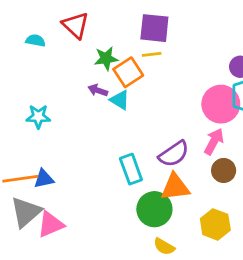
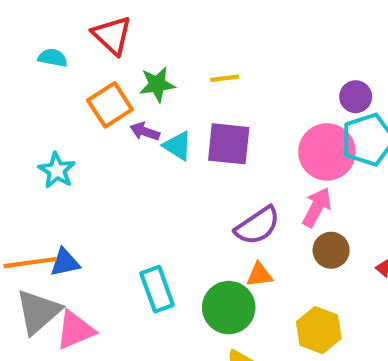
purple square: (154, 28) -> (229, 144), moved
orange square: (128, 72) -> (110, 105), moved
cyan star: (38, 117) -> (57, 170), turned 30
cyan rectangle: (131, 169) -> (157, 289), moved
orange triangle: (175, 187) -> (259, 275), size x0.6

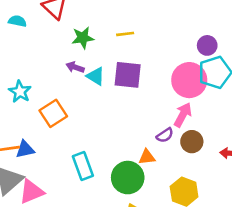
orange square: (110, 105) -> (53, 113), moved
purple semicircle: (257, 226) -> (165, 135), moved, size x0.6

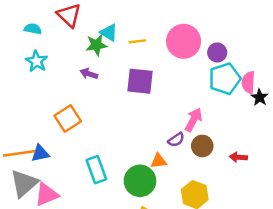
cyan triangle: (96, 76) -> (109, 33), moved
pink circle: (189, 80) -> (184, 41), moved
cyan star: (20, 92) -> (37, 61), moved

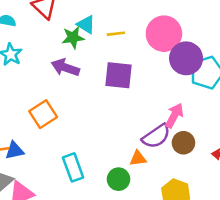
purple circle: (217, 53) -> (186, 58), moved, size x1.6
purple arrow: (89, 74) -> (65, 67), size x1.5
purple semicircle: (176, 140) -> (156, 136), size x1.6
green circle: (140, 181) -> (118, 179), size x0.7

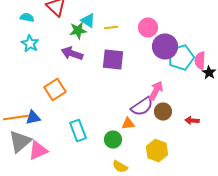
pink circle: (164, 34) -> (148, 28), size x0.7

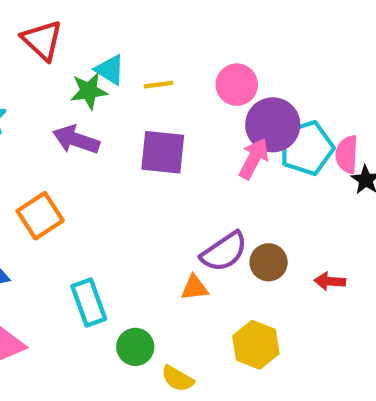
pink arrow: (156, 90) -> (254, 159), moved
green circle: (113, 140) -> (135, 347), moved

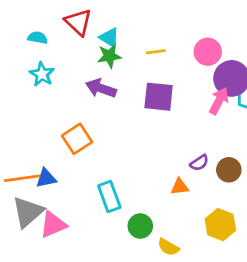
cyan triangle: (110, 70) -> (109, 38), moved
purple semicircle: (224, 252) -> (199, 163), size x0.6

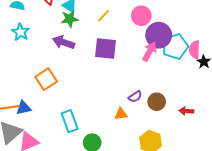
yellow line: (156, 52) -> (103, 16), turned -40

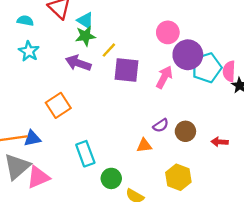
yellow line: (103, 16) -> (109, 50), moved
pink arrow: (149, 52) -> (164, 77), moved

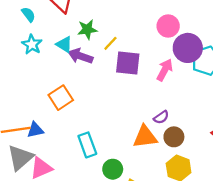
cyan semicircle: (25, 21) -> (28, 14), turned 42
cyan triangle: (85, 21) -> (64, 44), moved
brown circle: (185, 131) -> (174, 137), moved
orange triangle: (144, 145) -> (145, 137), size x1.6

